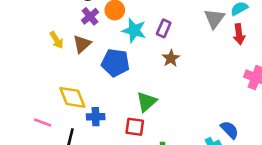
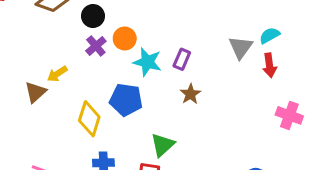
yellow arrow: (57, 40) -> (57, 74), turned 90
brown triangle: (82, 44) -> (35, 92), moved
yellow diamond: (72, 97) -> (89, 119), moved, turned 40

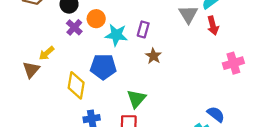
pink cross: (289, 115) -> (233, 63), turned -30

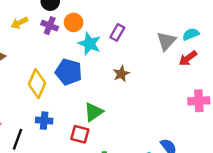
red arrow: (213, 26) -> (188, 58), turned 54
purple cross: (74, 27) -> (50, 26), turned -35
purple rectangle: (143, 29) -> (117, 32), moved
yellow arrow: (47, 53) -> (19, 23), moved

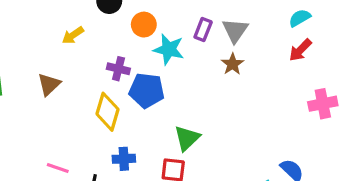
purple cross: (50, 26) -> (118, 69), moved
gray triangle: (166, 41) -> (235, 30), moved
brown star: (121, 74) -> (233, 64), moved

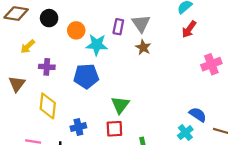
purple cross: (118, 69) -> (47, 67), moved
yellow diamond: (108, 112) -> (48, 106), moved

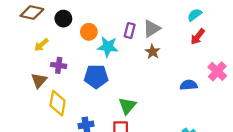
gray triangle: (141, 23) -> (152, 29), turned 30
pink cross: (211, 64) -> (217, 71), turned -30
brown triangle: (17, 84) -> (39, 80), moved
blue semicircle: (198, 115) -> (189, 85), moved, turned -42

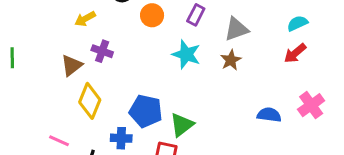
purple rectangle: (130, 30) -> (196, 15), moved
cyan star: (108, 47) -> (186, 54), moved
blue pentagon: (96, 77) -> (146, 111), moved

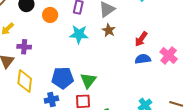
red arrow: (295, 53) -> (141, 39), moved
pink cross: (311, 105) -> (169, 55), moved

